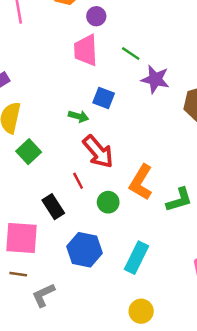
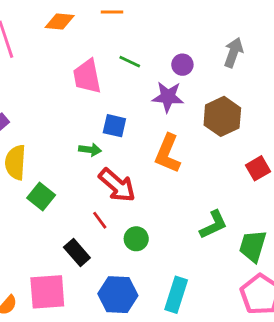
purple circle: (96, 16) -> (182, 65), moved
green line: (131, 53) -> (130, 62), moved
orange L-shape: (141, 182) -> (168, 154), moved

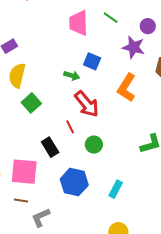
cyan rectangle: (176, 295) -> (116, 189), size x0.7

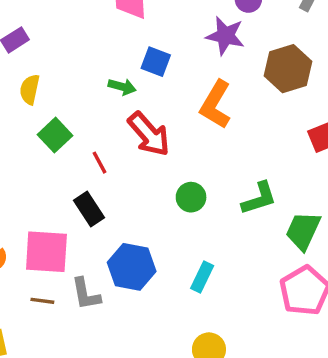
yellow semicircle: (17, 76) -> (30, 89), size x0.7
red line: (70, 127) -> (100, 163), moved
green circle: (94, 145) -> (191, 197), moved
gray L-shape: (41, 218) -> (86, 294), moved, turned -75

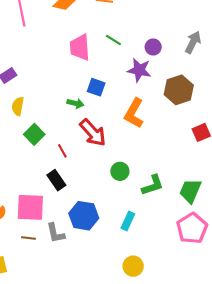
green L-shape: (259, 198) -> (153, 185), moved

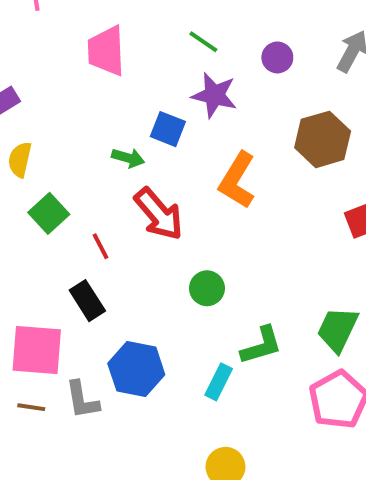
pink trapezoid: (80, 47) -> (106, 51), moved
purple star: (139, 70) -> (214, 95), moved
green L-shape: (153, 185) -> (261, 345), moved

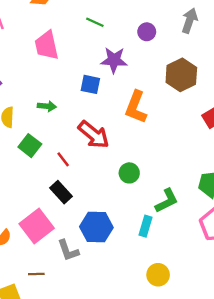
green line: (203, 42) -> (95, 22), moved
green arrow: (128, 158) -> (47, 106), moved
pink square: (37, 350) -> (37, 226), turned -32
brown line: (31, 407) -> (36, 274), moved

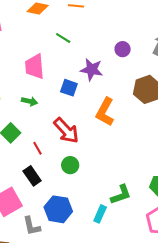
green line: (95, 22) -> (63, 38), moved
pink trapezoid: (47, 45) -> (35, 67), moved
green circle: (129, 173) -> (70, 165), moved

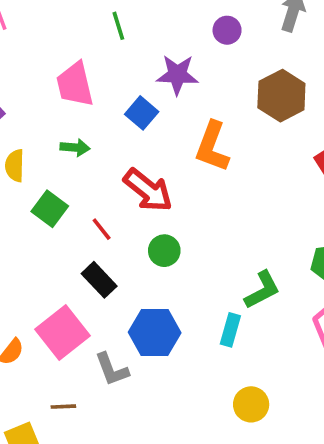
green line: (63, 38) -> (118, 26), turned 49
blue square: (69, 88) -> (142, 113), turned 30

